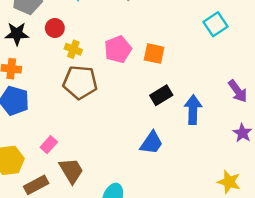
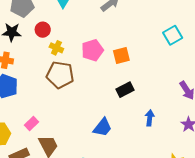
orange square: (154, 54) -> (121, 56), turned -30
blue arrow: (193, 110) -> (150, 118), moved, size x0.7
blue trapezoid: (151, 143) -> (103, 127), moved

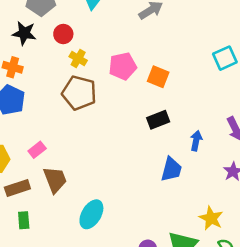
orange square: (121, 56) -> (158, 77), turned 30
blue arrow: (150, 118) -> (196, 141), moved
blue trapezoid: (103, 127) -> (171, 169), moved, turned -30

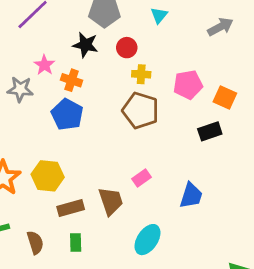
yellow cross: (78, 59) -> (141, 74), turned -30
black rectangle: (158, 120) -> (210, 131), moved
pink rectangle: (37, 150) -> (142, 178), moved
blue trapezoid: (171, 169) -> (191, 196), moved

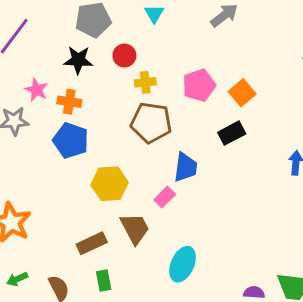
orange square: (225, 98) -> (242, 93), turned 35
yellow hexagon: (48, 176) -> (110, 184), moved
blue trapezoid: (191, 196) -> (186, 167), moved

